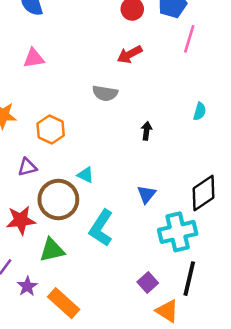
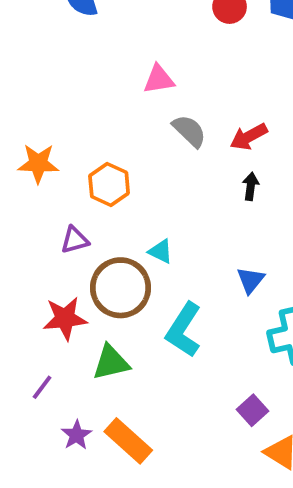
red arrow: (130, 54) -> (249, 137), moved
pink triangle: (34, 58) -> (159, 79), moved
gray semicircle: (105, 93) -> (189, 131), turned -145
purple star: (27, 286) -> (77, 435), moved

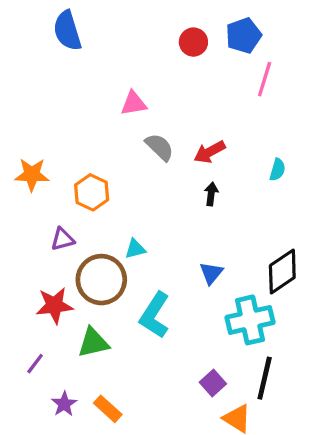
cyan triangle: (161, 251) -> (135, 249), turned -40
orange rectangle: (128, 441) -> (108, 409), size x0.7

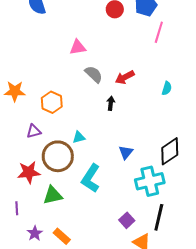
black arrow: (211, 194) -> (111, 103), moved
purple line: (35, 364) -> (17, 208), turned -40

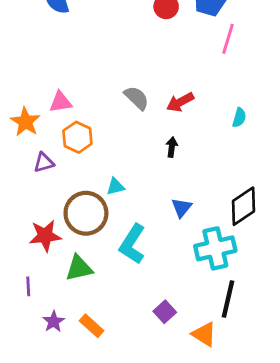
pink triangle: (78, 47) -> (61, 102), moved
orange star: (15, 91) -> (25, 122), turned 30
black arrow: (111, 103) -> (172, 147), moved
purple triangle: (34, 131) -> (44, 163), moved
purple square: (127, 220) -> (165, 312), moved

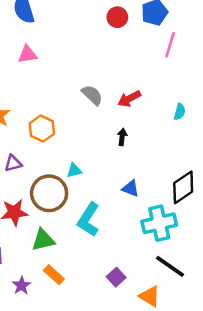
pink triangle: (61, 102) -> (27, 54), moved
purple triangle: (44, 163) -> (13, 163), moved
blue triangle: (182, 208) -> (130, 188), turned -48
black line: (228, 299) -> (170, 266), turned -68
orange rectangle: (92, 326) -> (54, 275), moved

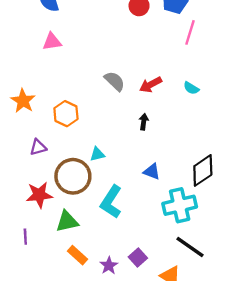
cyan semicircle: (180, 112) -> (191, 88), moved, turned 105
purple star: (22, 285) -> (109, 266), moved

